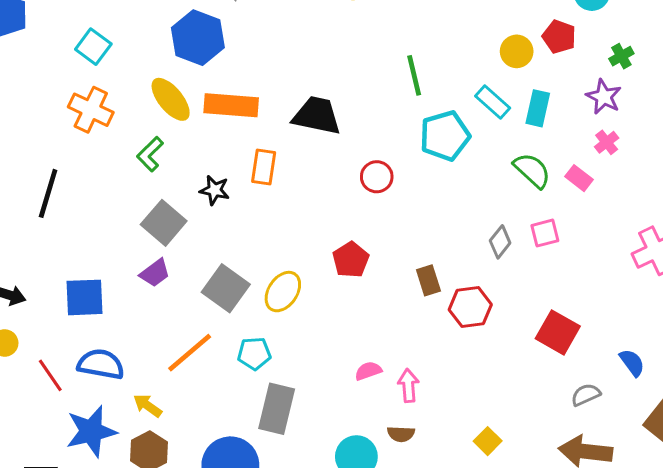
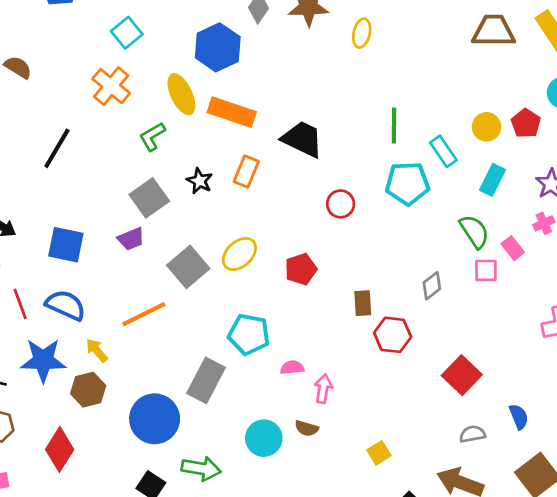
cyan rectangle: (493, 102) -> (443, 151), moved
pink square: (545, 233) -> (486, 270), moved
yellow ellipse: (283, 292) -> (239, 254), moved
cyan pentagon: (254, 353) -> (249, 334), moved, size x1.4

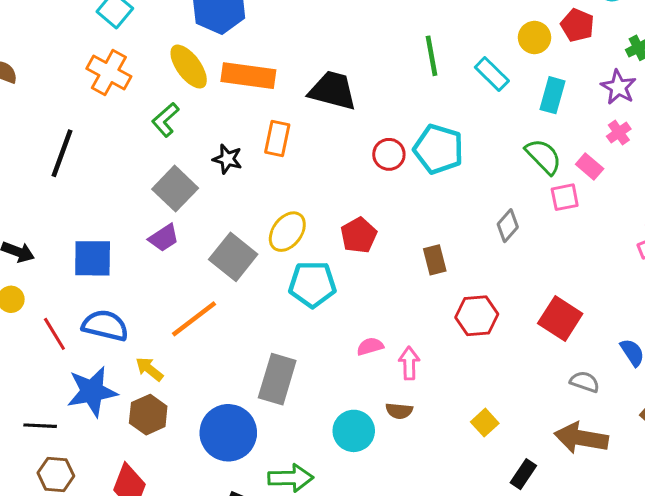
cyan pentagon: (407, 183) -> (438, 149), moved, turned 30
cyan pentagon: (249, 334) -> (312, 284), moved
red hexagon: (393, 335) -> (477, 316), moved
gray semicircle: (472, 434) -> (585, 382), turned 40

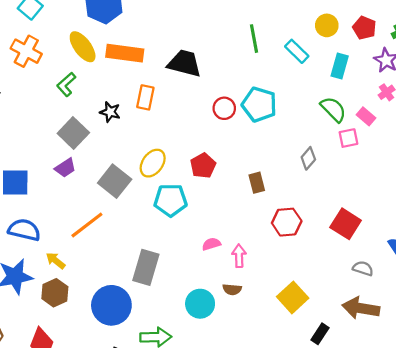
red pentagon: (577, 25) -> (364, 28), moved
yellow square: (485, 423) -> (293, 297), size x1.6

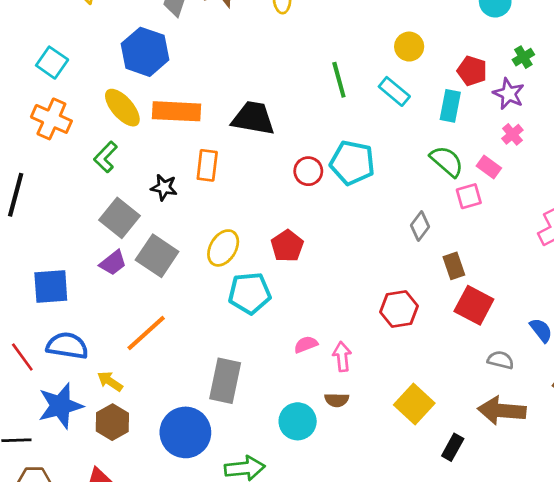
yellow circle: (327, 25) -> (409, 47), moved
red pentagon: (364, 28) -> (472, 71), moved
gray square: (115, 181) -> (157, 256), moved
brown rectangle: (257, 183) -> (454, 266), moved

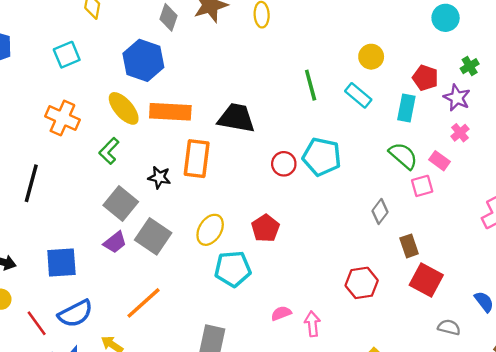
cyan square: (52, 63) -> (67, 55), moved, turned 32
orange rectangle: (207, 165) -> (197, 159), size x1.4
blue semicircle: (67, 346) -> (75, 314), turned 144

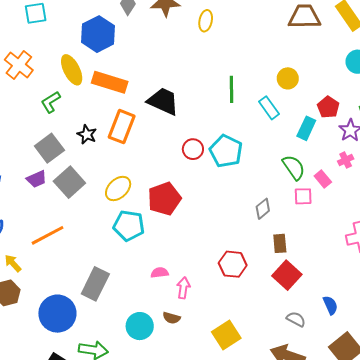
red pentagon: (265, 228) -> (164, 199), size x1.4

